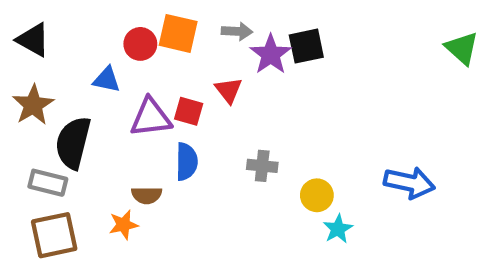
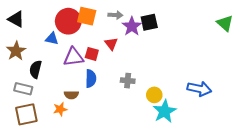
red circle: (140, 44) -> (68, 21), size x1.6
black semicircle: (73, 143) -> (36, 69), size x0.7
cyan star: (338, 229) -> (165, 111), size x1.6

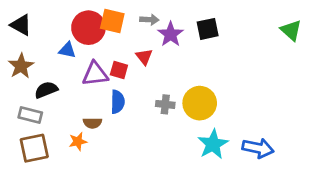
black square: (149, 22) -> (208, 29), moved
black semicircle: (36, 69) -> (46, 90), turned 54
blue arrow: (199, 89) -> (258, 148), moved
yellow circle: (154, 95) -> (200, 103), moved, size x1.6

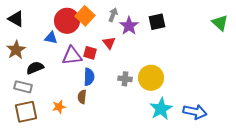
gray arrow: (149, 20) -> (113, 15), turned -72
orange square: (112, 21) -> (85, 16), turned 30
brown semicircle: (92, 123) -> (82, 97), moved, turned 96

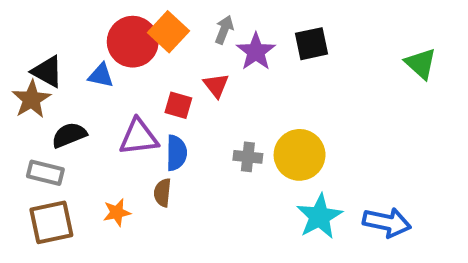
black triangle: (16, 19) -> (47, 71), moved
green triangle: (220, 23) -> (421, 64), moved
purple triangle: (72, 56) -> (139, 137), moved

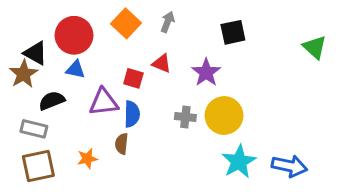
red circle: (133, 42) -> (74, 35), moved
purple star: (256, 52) -> (206, 72), moved
blue triangle: (101, 75) -> (75, 69), moved
red triangle: (216, 85) -> (162, 64), turned -30

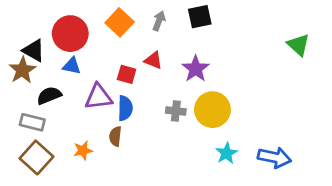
black square: (233, 32) -> (200, 17), moved
cyan star: (239, 162) -> (227, 153), size x0.7
brown square: (38, 166) -> (36, 157), turned -36

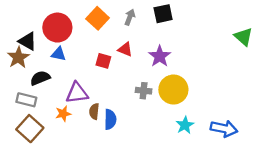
purple triangle: (98, 97) -> (77, 93), moved
blue semicircle: (125, 108) -> (110, 119), moved
orange star: (83, 150) -> (63, 114), moved

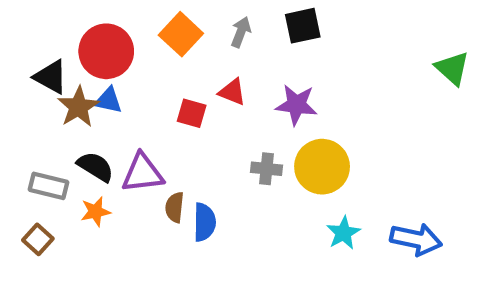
purple star: (160, 56) -> (296, 105), turned -30
brown star: (18, 57) -> (78, 107), moved
black semicircle: (40, 78) -> (96, 167), moved, turned 54
orange star: (63, 114) -> (96, 212), moved
brown square: (30, 129) -> (38, 239), moved, size x0.6

